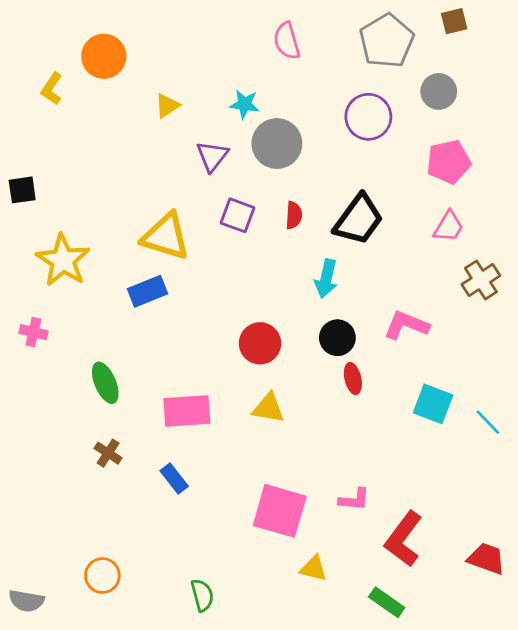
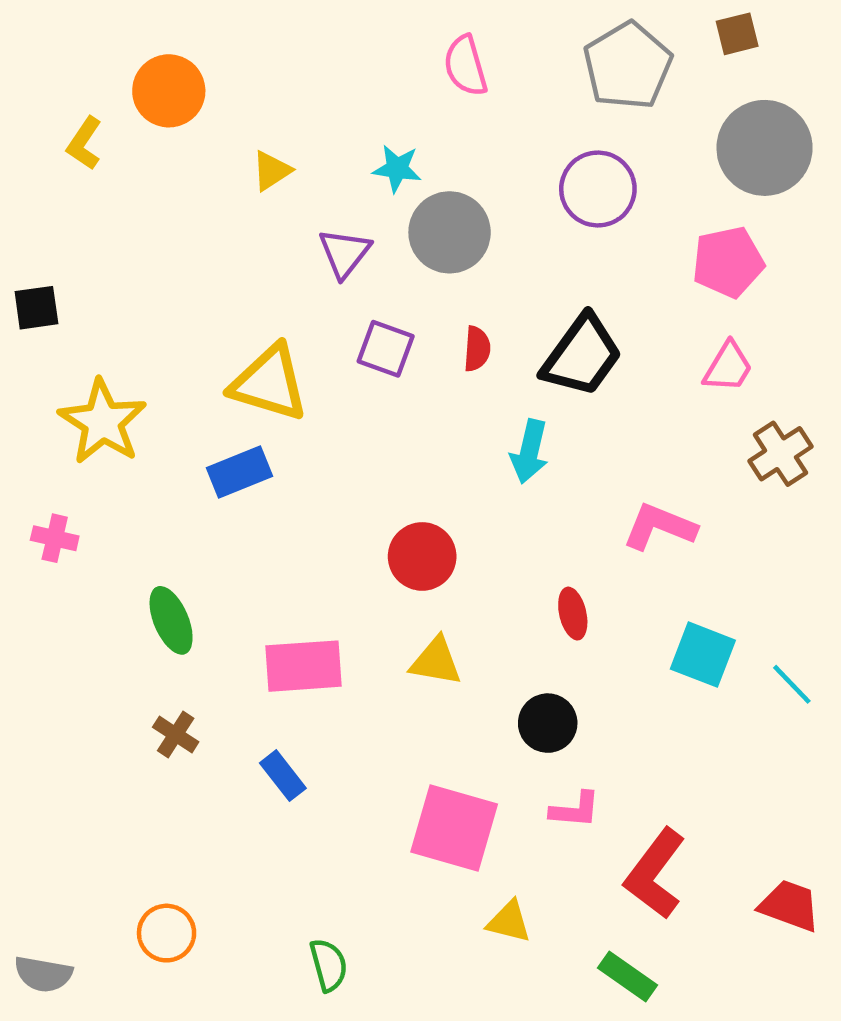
gray circle: (439, 91) -> (765, 148), moved, size x1.6
black circle: (337, 338) -> (548, 723), moved

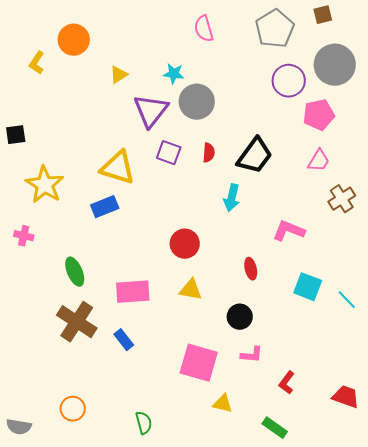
purple circle: (598, 189) -> (289, 81), moved
purple triangle: (345, 253) -> (151, 111), size x1.5
brown cross: (176, 734) -> (77, 322), size x2.0
red L-shape: (655, 874) -> (287, 383), size x0.6

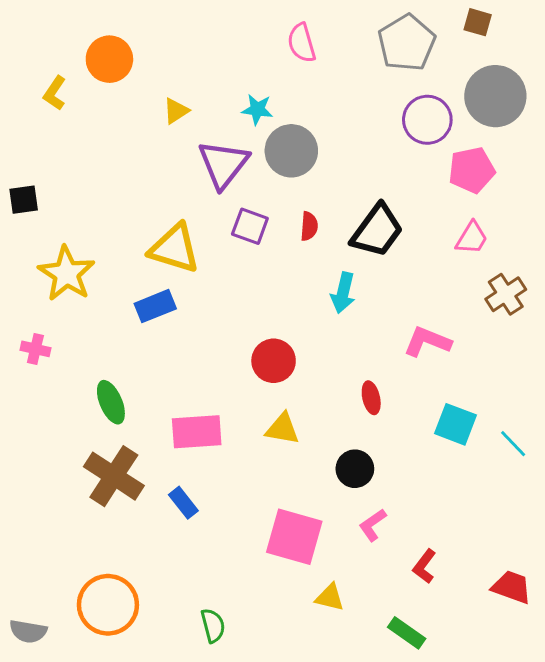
brown square: (323, 15) -> (478, 22), turned 30
pink L-shape: (252, 355) -> (373, 525), turned 140
orange circle: (73, 409) -> (108, 605), size x1.6

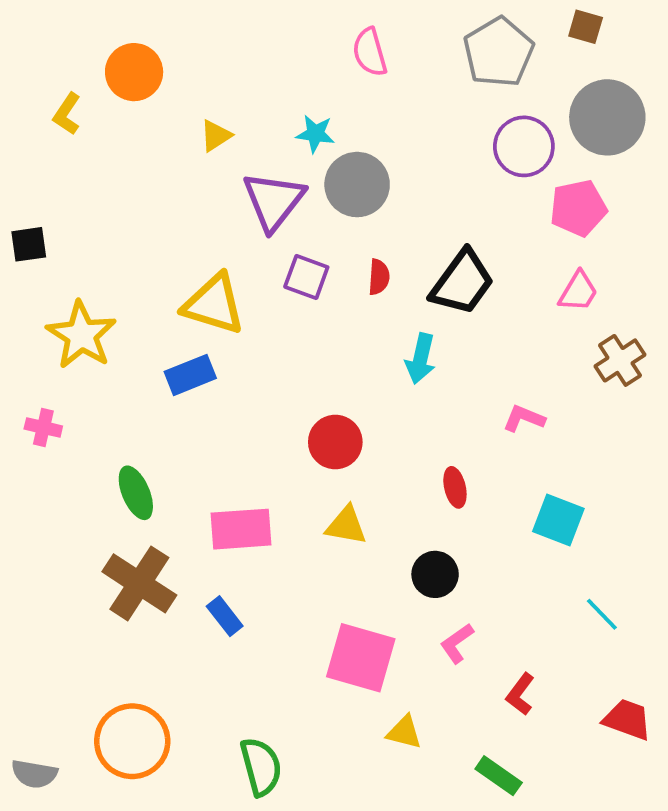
pink L-shape: (427, 342) -> (524, 418), size x0.7
cyan line: (513, 444) -> (602, 614), moved
green semicircle: (213, 625) -> (261, 767), size x1.4

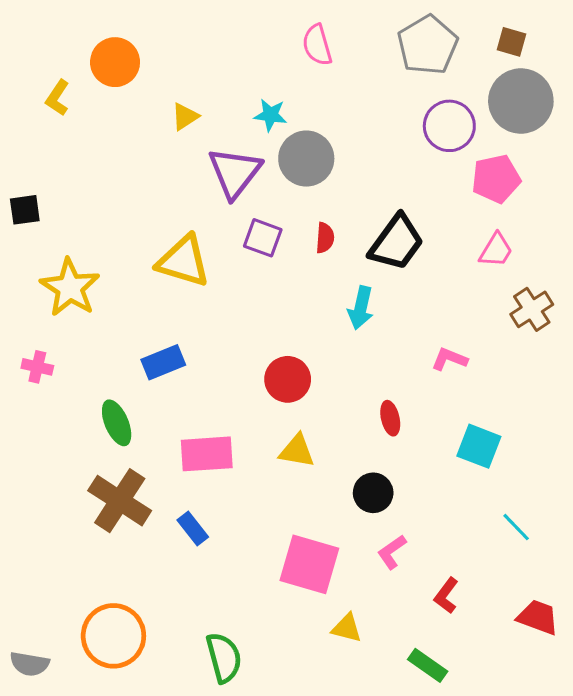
brown square: (586, 27) -> (512, 42), moved
blue rectangle: (190, 375) -> (163, 362), moved

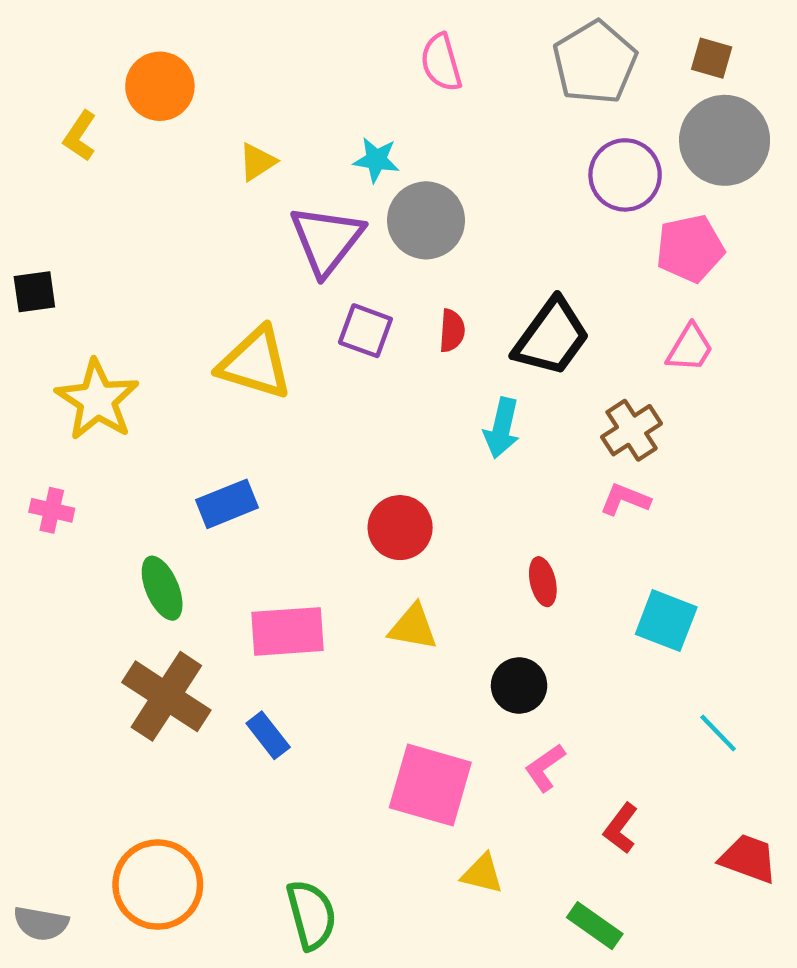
brown cross: (532, 309) -> (632, 430), moved

